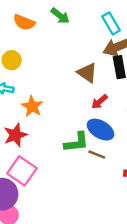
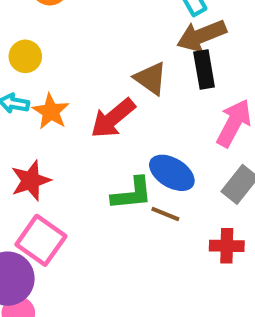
red arrow: (99, 102) -> (113, 118), moved, size x1.6
orange star: (32, 106) -> (51, 111), moved

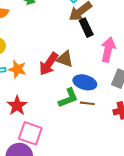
brown triangle: (151, 78) -> (65, 59), moved

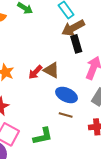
red arrow: (49, 64) -> (35, 72), size x0.7
green L-shape: (68, 98) -> (43, 136), moved

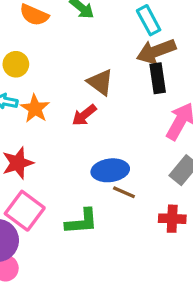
brown triangle: (51, 70) -> (100, 82), moved
blue ellipse: (67, 95) -> (110, 170), moved, turned -40

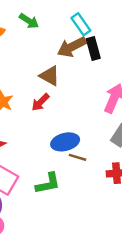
brown arrow: (156, 51) -> (72, 47), moved
black rectangle: (158, 78) -> (93, 49), moved

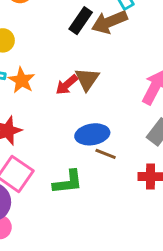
black rectangle: (93, 49) -> (81, 21), moved, turned 45
brown triangle: (50, 76) -> (87, 79), moved, turned 30

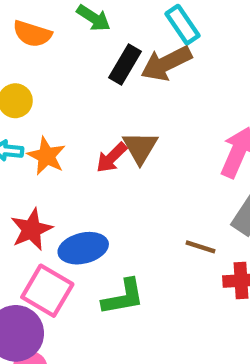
blue ellipse: (92, 134) -> (83, 248), moved
brown line: (106, 154) -> (201, 247), moved

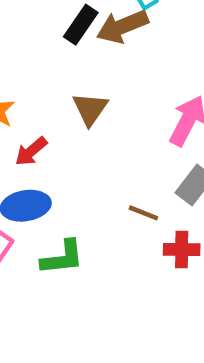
red arrow: (112, 158) -> (31, 151), moved

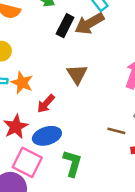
green L-shape: (62, 258) -> (72, 163), turned -60

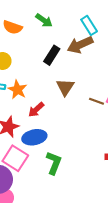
black rectangle: (65, 26) -> (52, 55), moved
brown line: (116, 131) -> (96, 101), moved

